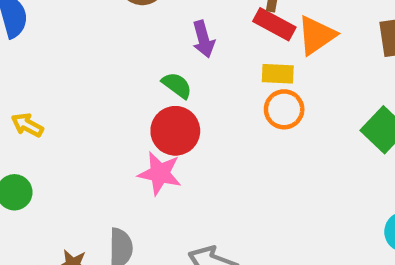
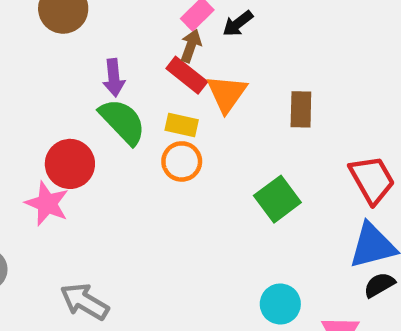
orange triangle: (316, 35) -> (227, 94), turned -30
green semicircle: (177, 85) -> (123, 122), moved, size x1.6

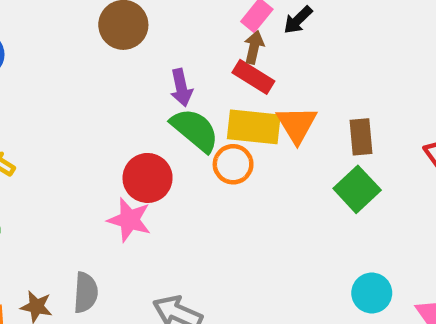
orange triangle: (227, 94) -> (297, 124), moved
brown rectangle: (301, 109) -> (361, 137), moved
yellow rectangle: (182, 125) -> (254, 127), size x1.6
orange circle: (182, 161) -> (233, 164), moved

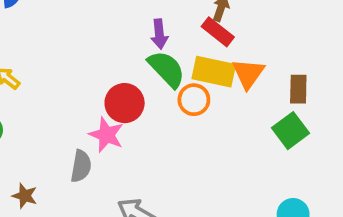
gray semicircle: (86, 293) -> (81, 166), moved

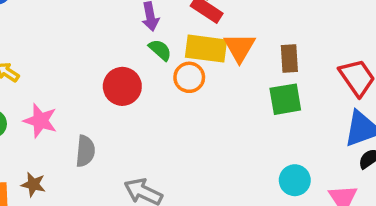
green semicircle: (166, 69) -> (160, 50), size x0.6
green square: (291, 131) -> (285, 99), turned 32
pink star: (106, 135) -> (40, 121), moved

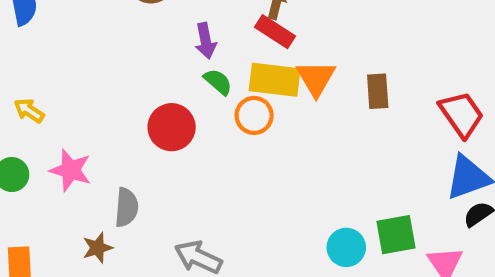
green square: (285, 99) -> (396, 235), moved
cyan circle: (295, 180) -> (346, 247), moved
brown star: (33, 184) -> (97, 248), moved, turned -30

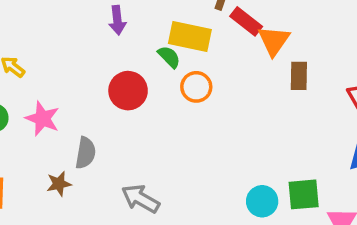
red rectangle: (275, 32) -> (246, 21), moved
purple arrow: (206, 41) -> (117, 20), moved
orange triangle: (316, 78) -> (274, 41), moved
yellow rectangle: (275, 80) -> (190, 36), moved

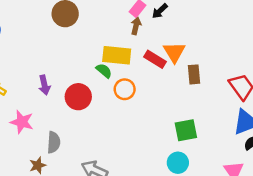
purple arrow: (117, 20) -> (44, 85), moved
red rectangle: (246, 21) -> (155, 59), moved
green square: (304, 194) -> (186, 130), moved

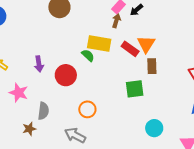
brown rectangle: (194, 74) -> (152, 66), moved
orange circle: (125, 89) -> (87, 109), moved
green square: (186, 130) -> (135, 89), moved
cyan circle: (178, 163) -> (154, 128), moved

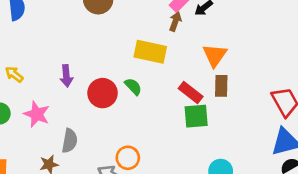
red rectangle: (130, 49) -> (191, 92), moved
green semicircle: (88, 55) -> (133, 87), moved
orange circle: (87, 109) -> (128, 158), moved

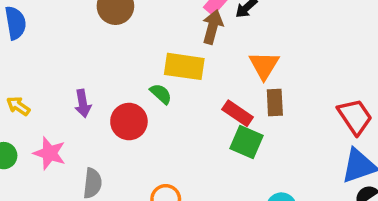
brown arrow: (175, 21) -> (213, 27), size x1.4
green semicircle: (133, 87) -> (161, 94), moved
green square: (196, 116) -> (246, 142), turned 32

